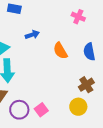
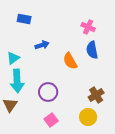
blue semicircle: (89, 52) -> (92, 50), moved
purple circle: (19, 110) -> (48, 92), moved

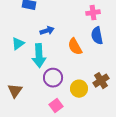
pink cross: (88, 27) -> (93, 13), turned -32
cyan arrow: (17, 81) -> (39, 56), moved
yellow circle: (88, 117) -> (79, 89), moved

